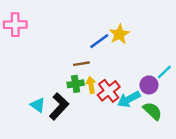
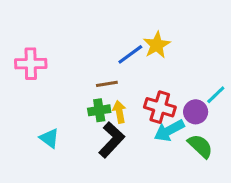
pink cross: (15, 25) -> (31, 64), moved
red cross: (109, 91) -> (160, 107), moved, turned -35
black L-shape: (59, 106) -> (112, 140), moved

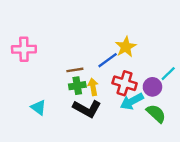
yellow star: (157, 45) -> (126, 47), moved
blue line: (130, 54) -> (108, 60), moved
brown line: (107, 84) -> (75, 70), moved
black L-shape: (112, 140) -> (87, 109), turned 76

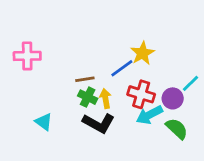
green cross: (77, 86) -> (88, 97), turned 35

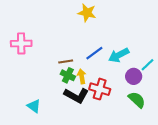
yellow star: (142, 53) -> (87, 13), moved, turned -30
red cross: (141, 94) -> (100, 89), moved
cyan arrow: (149, 115) -> (119, 55), moved
cyan triangle: (44, 122) -> (34, 106), moved

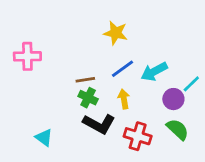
yellow star: (87, 13) -> (116, 33), moved
yellow arrow: (82, 76) -> (124, 99), moved
red cross: (100, 89) -> (138, 136), moved

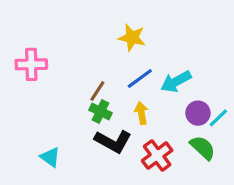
brown line: (85, 80) -> (97, 91), turned -48
cyan line: (191, 84) -> (218, 118), moved
red cross: (138, 136) -> (157, 156), turned 36

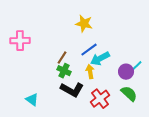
cyan arrow: (176, 82) -> (100, 59), moved
cyan line: (218, 118) -> (136, 67), moved

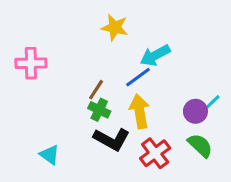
yellow star: (84, 24) -> (115, 27), moved
cyan arrow: (100, 59) -> (155, 55), moved
yellow arrow: (90, 72) -> (140, 111), size x1.5

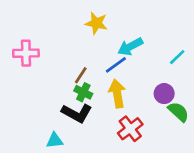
cyan line: (211, 104) -> (177, 57), moved
black L-shape: (112, 139) -> (77, 113), moved
green semicircle: (200, 145) -> (178, 112), moved
cyan triangle: (50, 155) -> (55, 140), moved, turned -42

